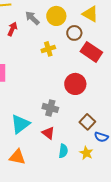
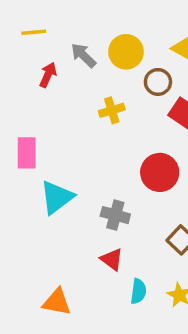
cyan triangle: (20, 124) -> (57, 197), moved

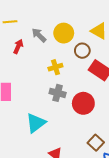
cyan triangle: (57, 197) -> (36, 123), moved
gray cross: (115, 215) -> (58, 93), moved

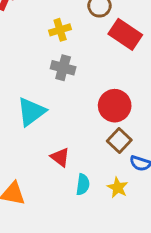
red circle: (83, 103) -> (115, 106), moved

